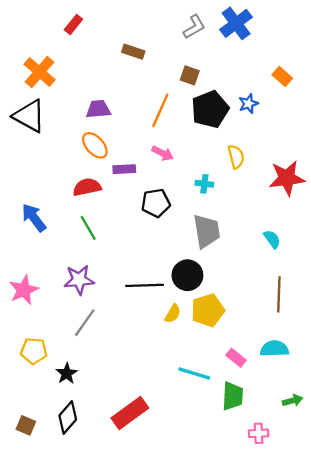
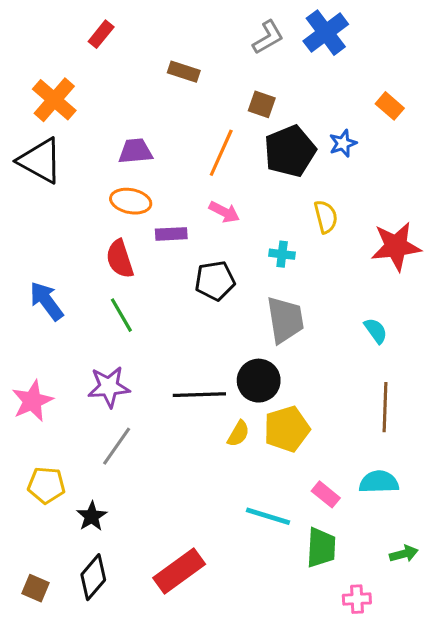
orange ellipse: (95, 145) -> (131, 201), turned -36
red semicircle: (87, 187) -> (120, 259), turned -96

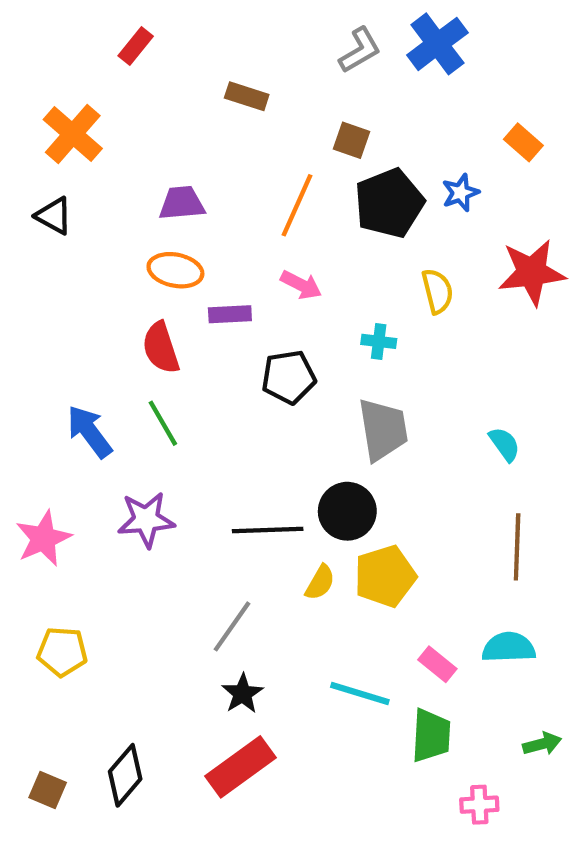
black triangle: (40, 161) -> (54, 216), size x0.6
red star: (396, 246) -> (532, 272), moved
blue arrow: (46, 301) -> (90, 432), moved
gray line: (117, 446) -> (232, 626), moved
black star: (92, 516) -> (243, 694), moved

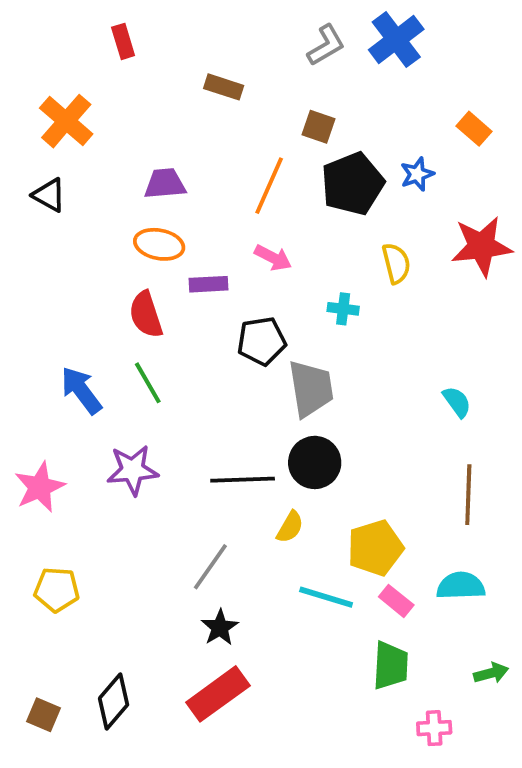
red rectangle: (136, 46) -> (123, 41), turned -56
gray trapezoid: (383, 429) -> (311, 389), moved
yellow pentagon: (385, 576) -> (375, 548), moved
cyan line: (360, 694) -> (326, 597), moved

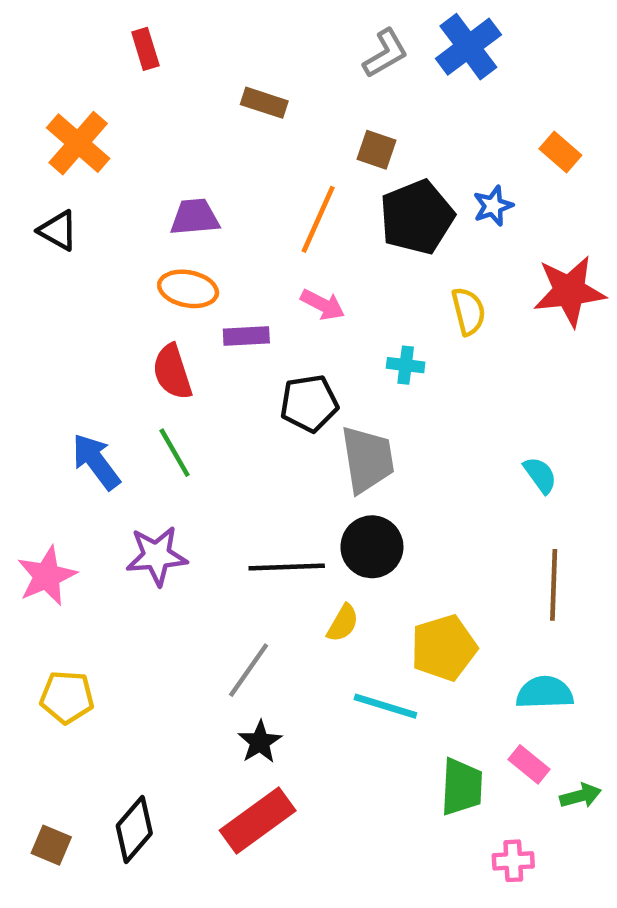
pink rectangle: (396, 601) -> (529, 764), moved

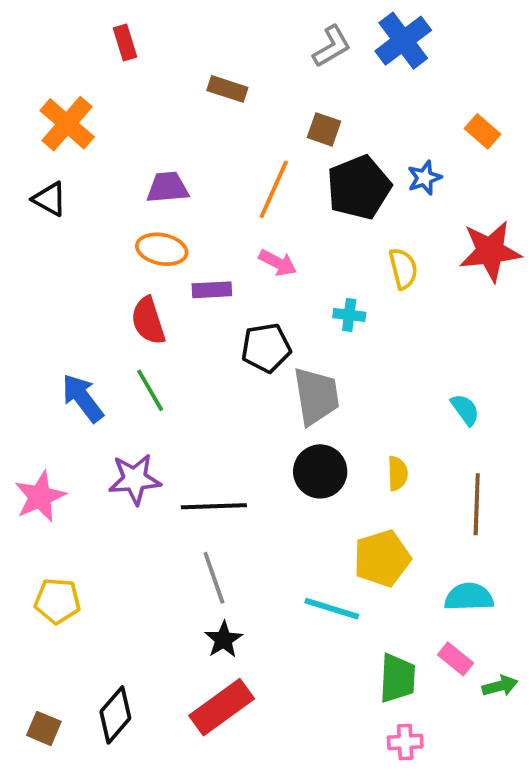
black line: (287, 567) -> (214, 506), moved
yellow semicircle: (343, 623) -> (397, 473), moved, turned -32
gray line: (249, 670) -> (214, 578), turned -54
pink cross: (513, 861) -> (405, 742), moved

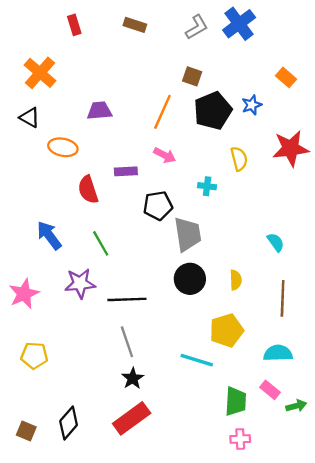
brown rectangle: (227, 89) -> (135, 25), moved
orange ellipse: (162, 249) -> (63, 147), moved
green line: (150, 390) -> (101, 243), moved

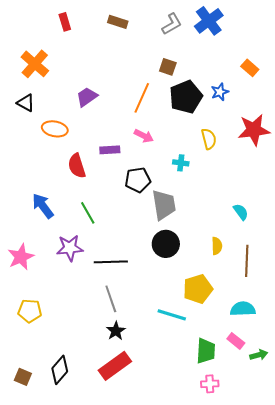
purple trapezoid: (99, 111) -> (87, 97), turned -30
yellow semicircle: (236, 280) -> (217, 246), moved

